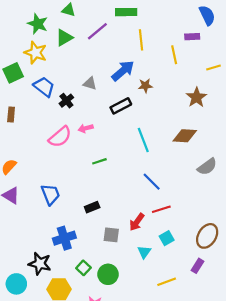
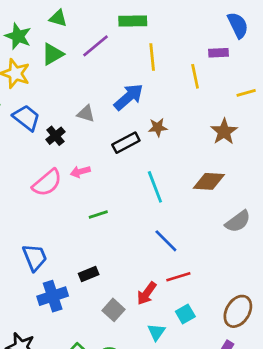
brown star: (145, 86) -> (158, 127), moved
gray square: (111, 235) -> (113, 310), turned 35
blue cross: (64, 238) -> (53, 296), moved

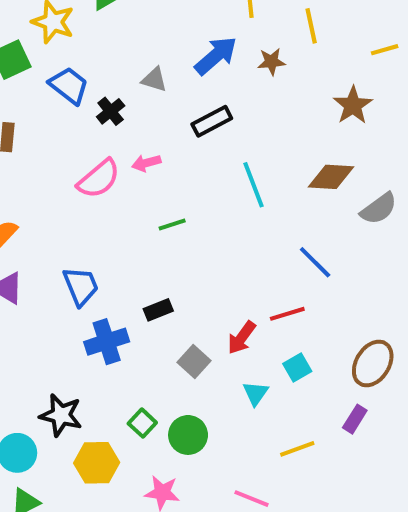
brown star: (158, 127) -> (271, 62), moved
gray semicircle: (238, 221) -> (379, 209), moved
blue line: (166, 241) -> (315, 262), moved

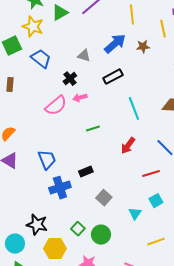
black cross: (111, 111) -> (70, 79), moved
red arrow: (242, 338) -> (128, 146), moved

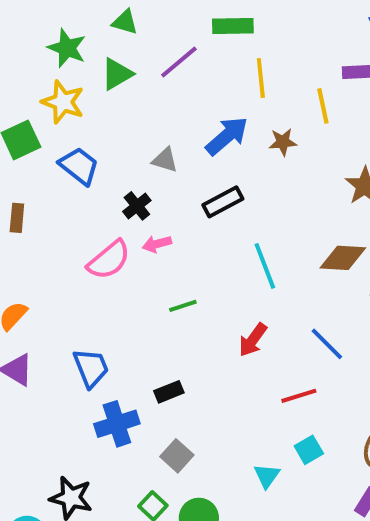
gray square: (104, 198) -> (177, 456), moved

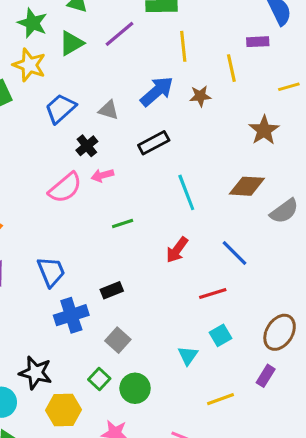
blue trapezoid: (79, 166) -> (60, 109), moved, turned -80

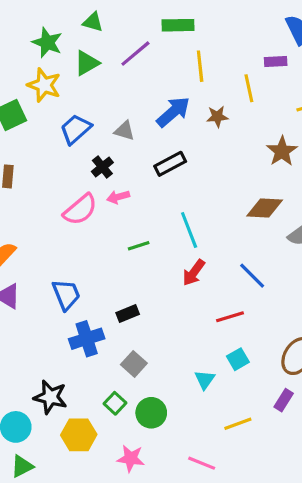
cyan line: (186, 192) -> (189, 230), moved

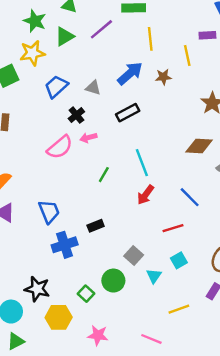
yellow star: (44, 85) -> (32, 53), turned -30
green line: (139, 246) -> (104, 175), turned -42
gray square: (134, 364) -> (134, 256), moved
green circle: (151, 413) -> (113, 281), moved

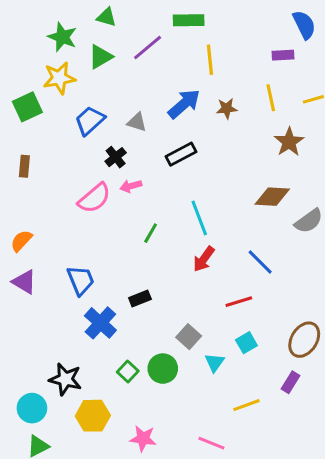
yellow line: (187, 55) -> (271, 98), moved
blue cross: (65, 245) -> (100, 323), turned -30
green square: (86, 294) -> (128, 372), moved

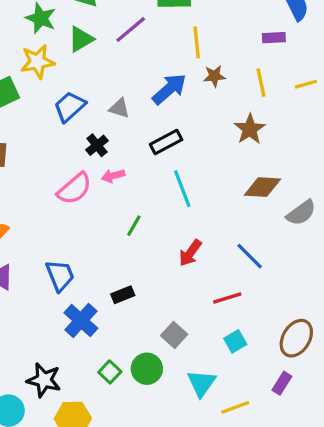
brown star: (227, 108) -> (214, 76), moved
brown star: (289, 142) -> (250, 129), moved
cyan line: (199, 218) -> (182, 189), moved
cyan triangle: (214, 362) -> (201, 383), moved, size x1.4

